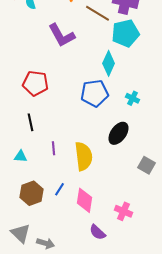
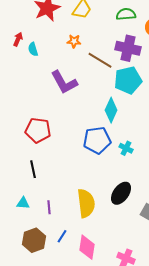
cyan cross: (132, 98) -> (126, 148), moved
black ellipse: (118, 133) -> (121, 193), moved
purple line: (54, 148) -> (49, 207), moved

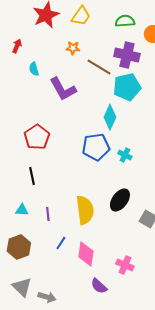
cyan semicircle: (33, 49) -> (34, 69), moved
red pentagon: (38, 130) -> (37, 137), turned 30
brown hexagon: (34, 240) -> (19, 247), moved

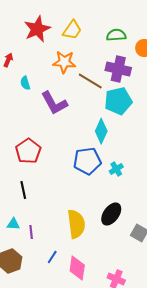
orange star: (73, 48) -> (64, 62), size x1.6
cyan cross: (125, 155) -> (116, 169), turned 32
purple line: (48, 214) -> (31, 232), moved

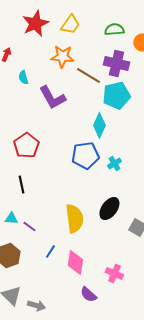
purple line: (31, 232) -> (29, 226), turned -48

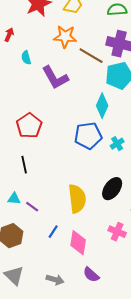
pink cross: (114, 273) -> (117, 232), moved
gray arrow: (36, 305) -> (55, 280), moved

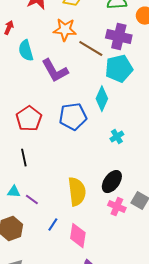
cyan semicircle: (26, 58) -> (26, 51), size x1.5
blue pentagon: (88, 136) -> (73, 117), moved
pink cross: (117, 232) -> (117, 207), moved

